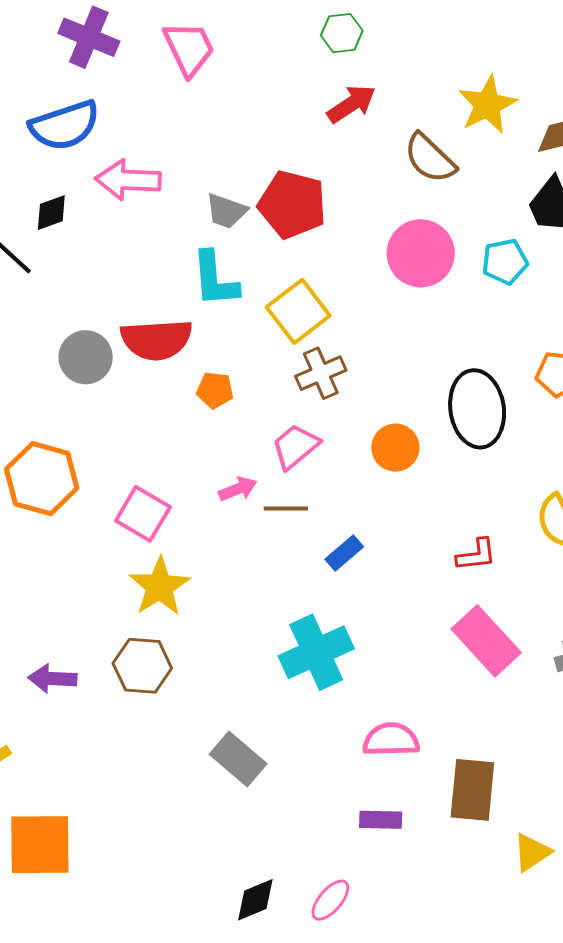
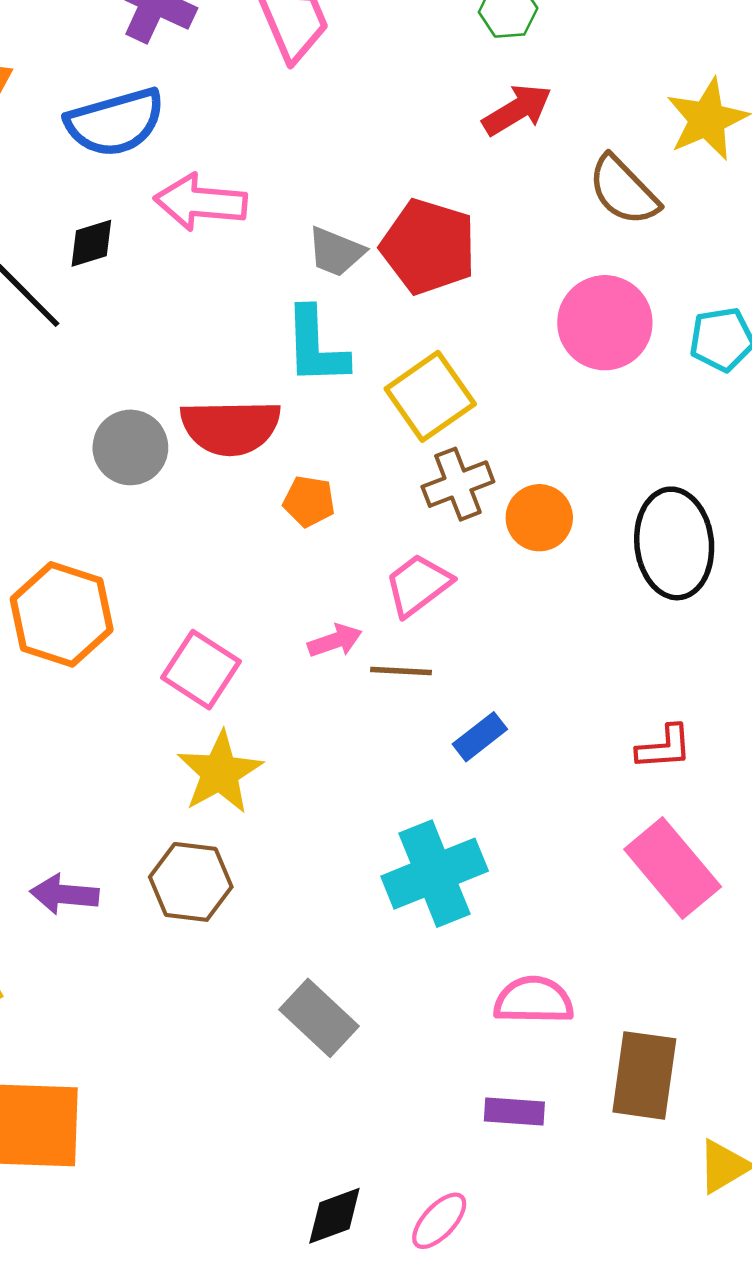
orange circle: (395, 448) -> (539, 518), moved

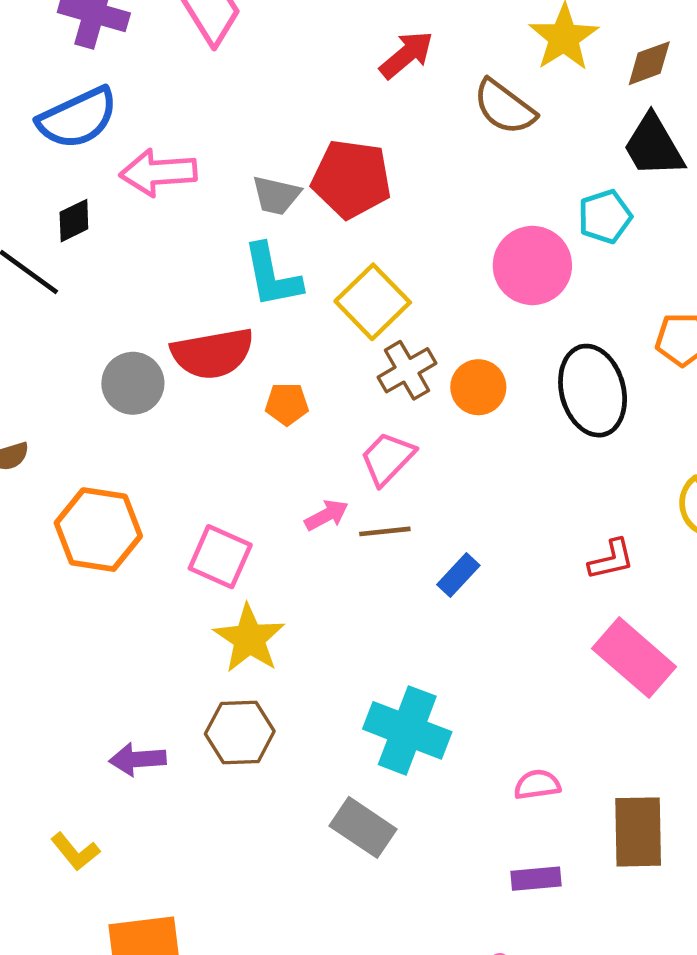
pink circle: (605, 323) -> (532, 265), moved
cyan cross: (435, 874) -> (407, 730), moved, turned -38
pink semicircle: (534, 1000) -> (537, 785), size x0.7

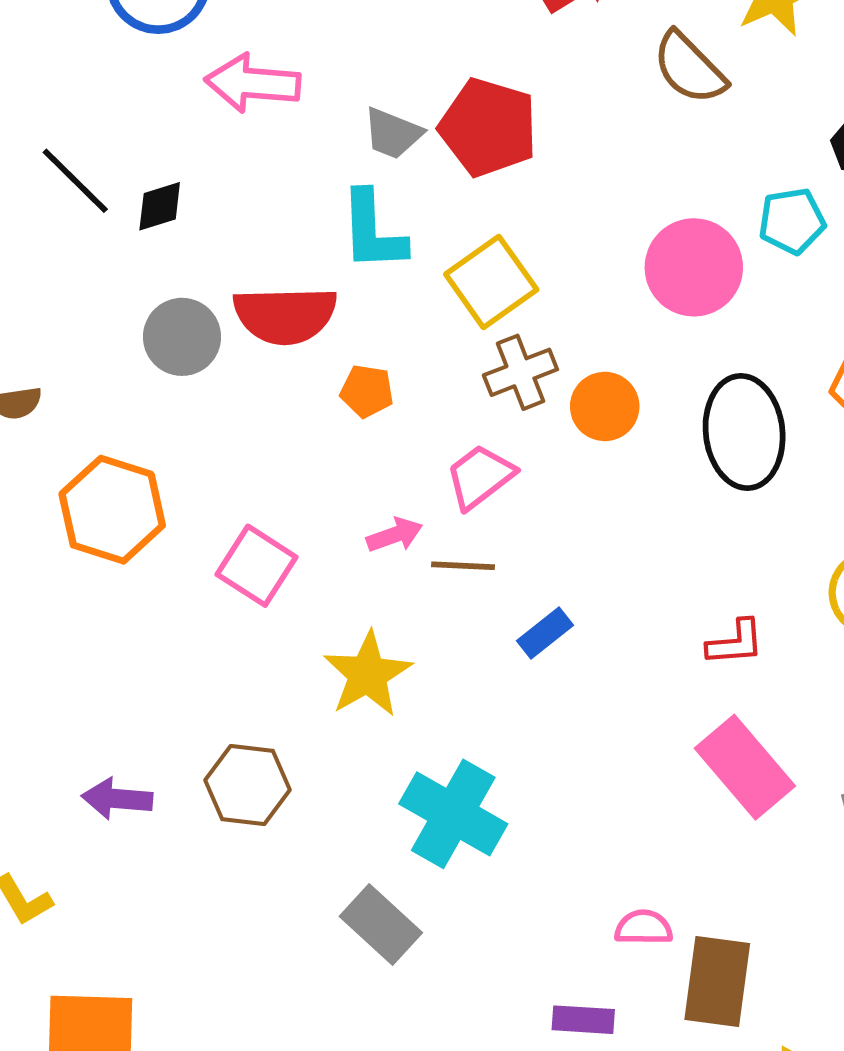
black diamond: (74, 221) -> (160, 206), moved
yellow star: (249, 639) -> (368, 674), moved
pink semicircle: (537, 785) -> (644, 928), moved

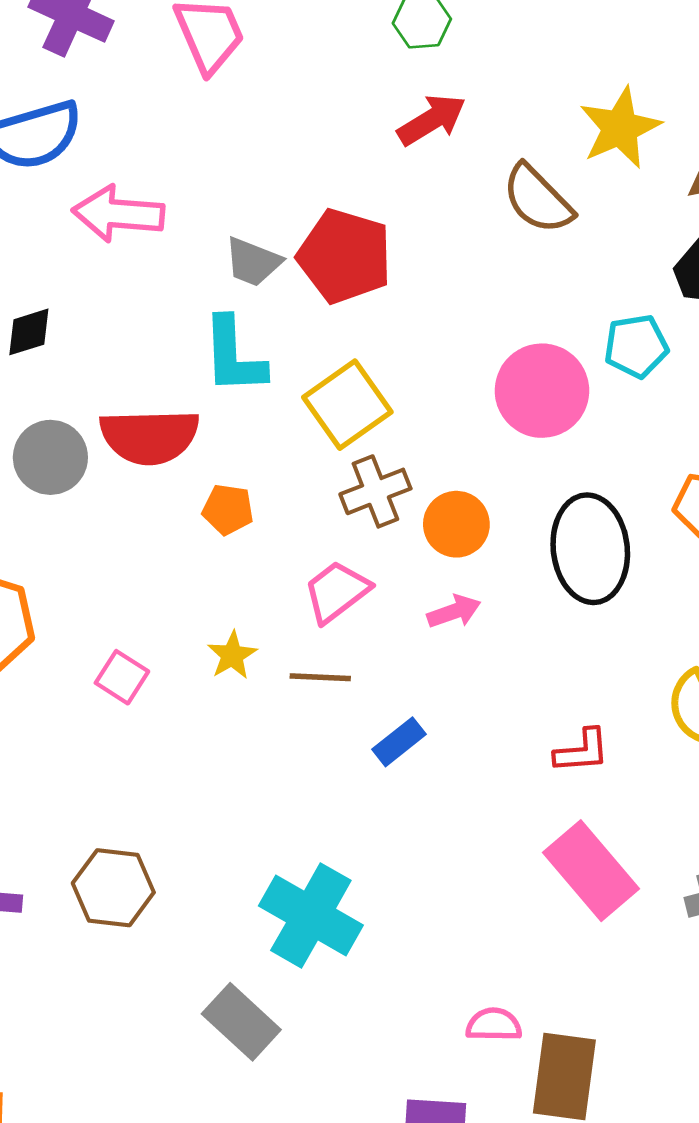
pink arrow: (395, 535) -> (454, 612), moved
pink square: (257, 566) -> (122, 677), size x0.7
yellow star: (368, 674) -> (232, 655), moved, size x0.6

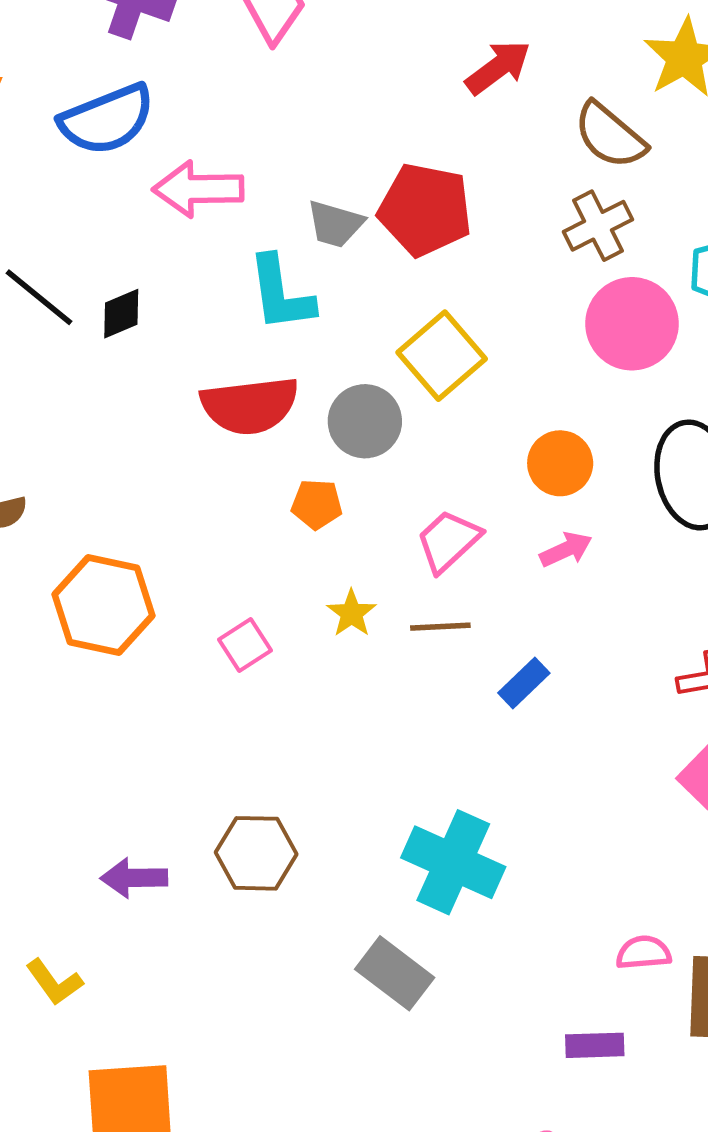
cyan L-shape: (234, 356) -> (281, 293), moved
gray circle: (50, 457) -> (365, 421), moved
brown cross: (375, 491) -> (598, 226), moved
orange pentagon: (228, 509) -> (317, 504), moved
pink square: (122, 677) -> (245, 645), turned 30

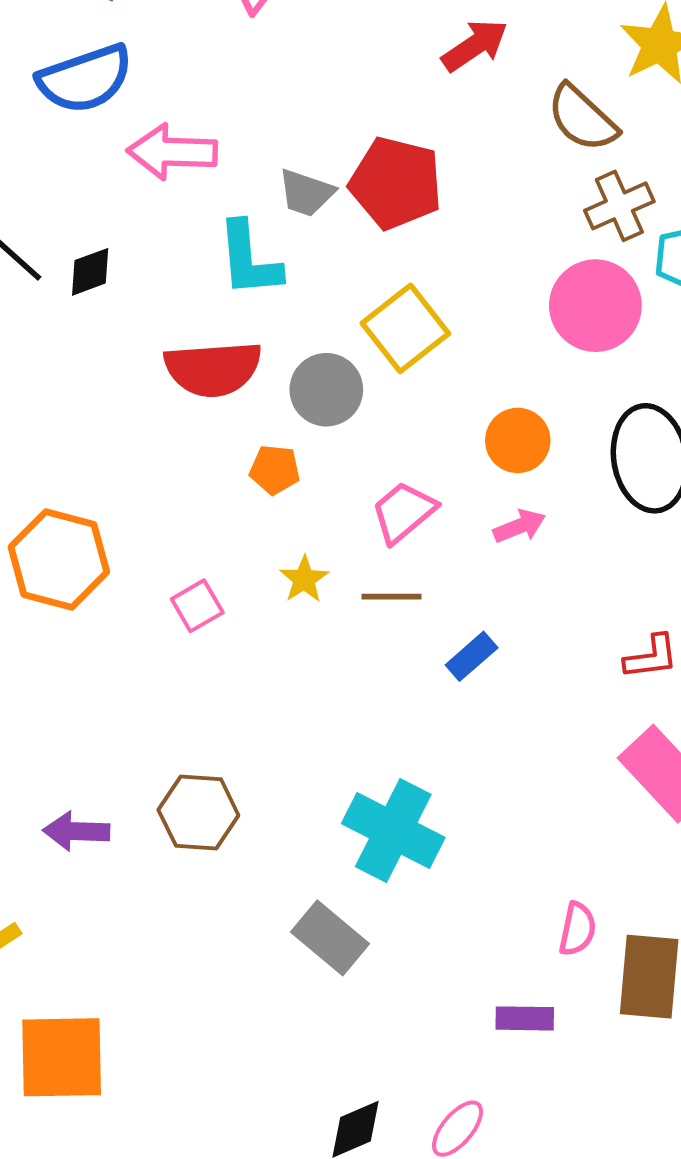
brown cross: (598, 226) -> (619, 206), moved
pink semicircle: (644, 953) -> (577, 929), turned 104

